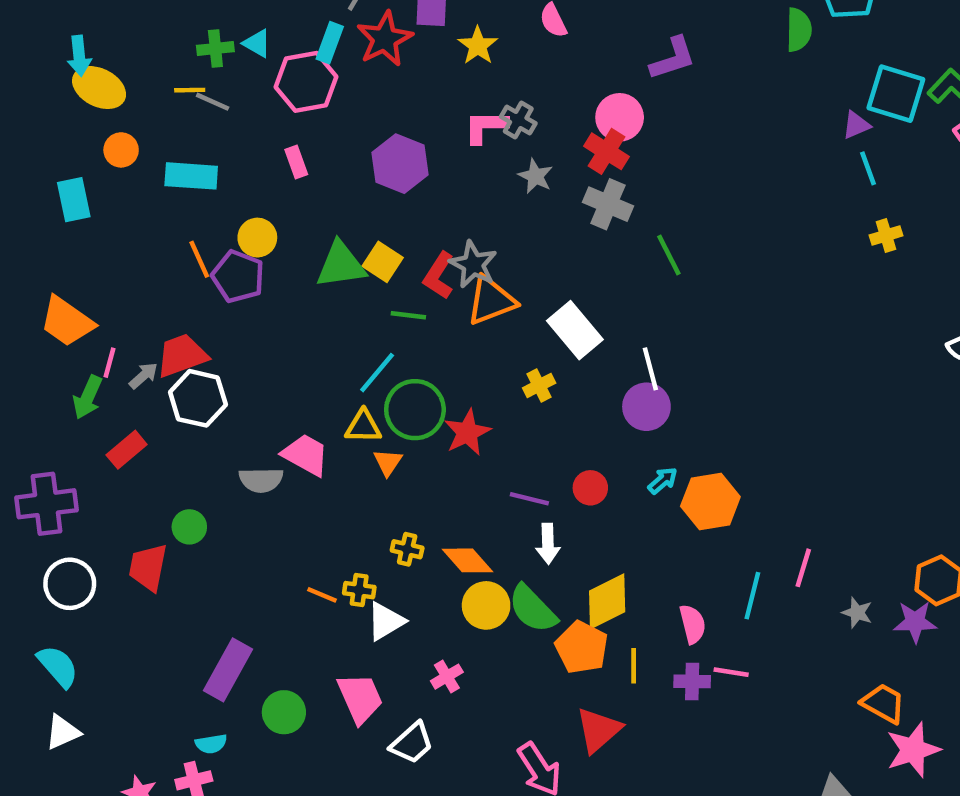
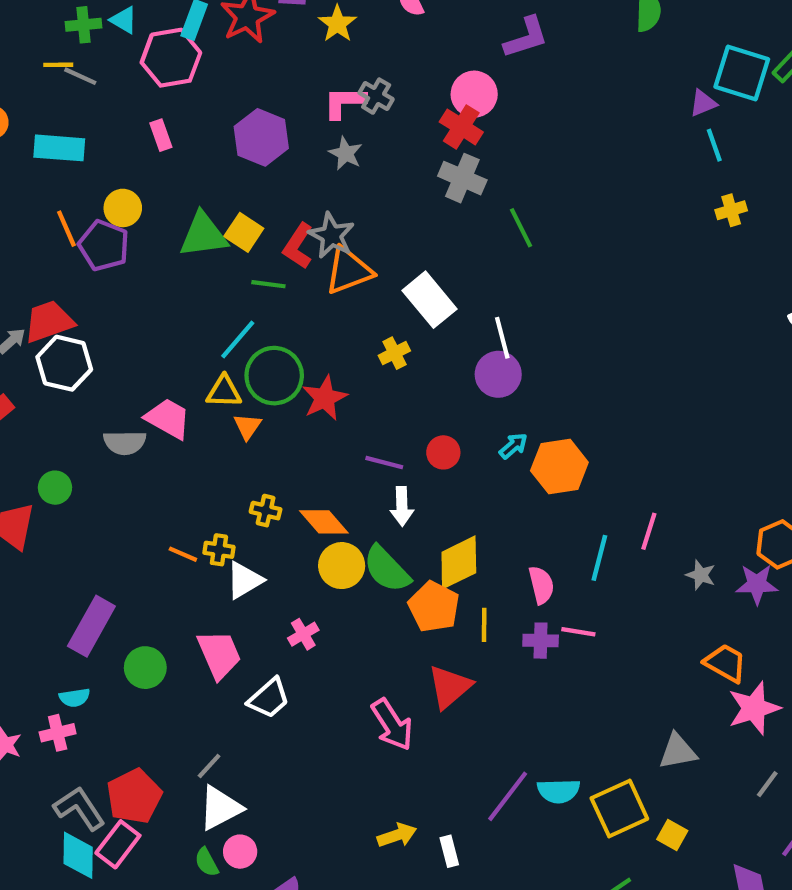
gray star: (535, 176) -> (346, 153), moved

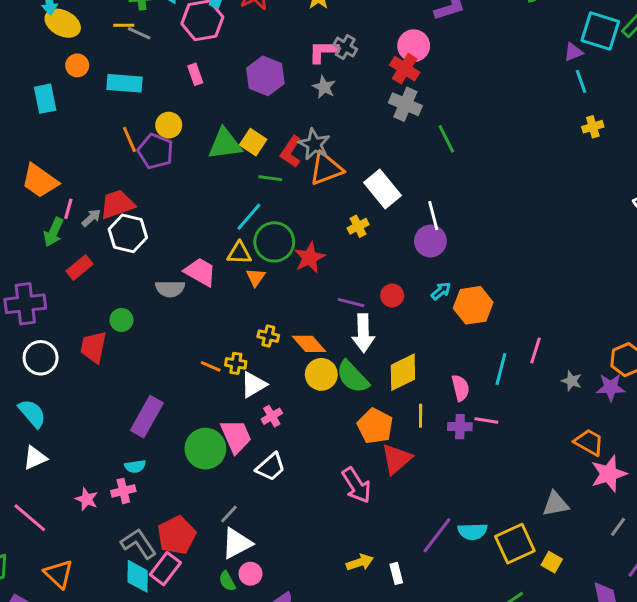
white arrow: (402, 506) -> (363, 333), size x1.4
orange pentagon: (434, 607) -> (375, 426), moved
pink cross: (303, 634) -> (272, 416), moved
green circle: (145, 668) -> (205, 449), moved, size x1.4

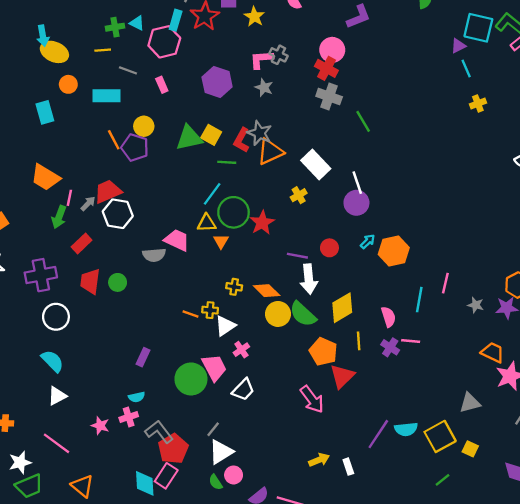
gray line: (139, 33) -> (128, 70), moved
red trapezoid: (93, 347) -> (90, 281), moved
purple rectangle: (147, 417) -> (143, 357), size x0.6
purple cross: (460, 427) -> (390, 347), turned 36
gray L-shape: (139, 544) -> (159, 432), moved

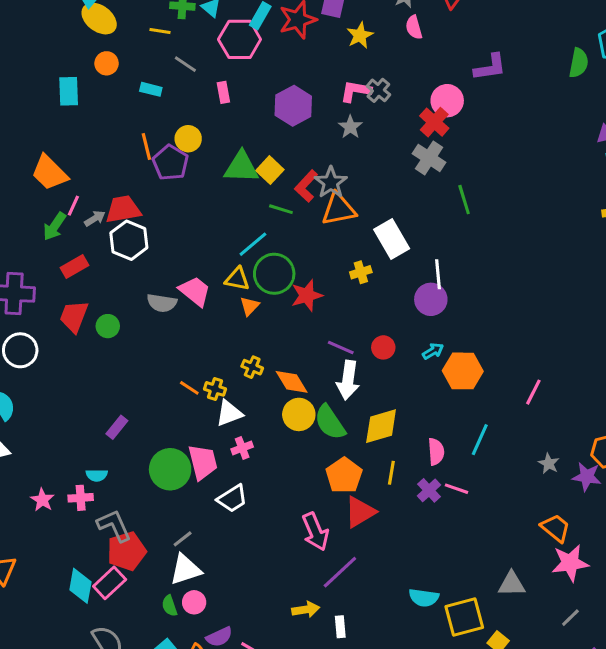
cyan rectangle: (107, 96) -> (151, 89), size x0.6
pink line: (445, 283) -> (533, 392), moved
purple line: (378, 434) -> (340, 572), moved

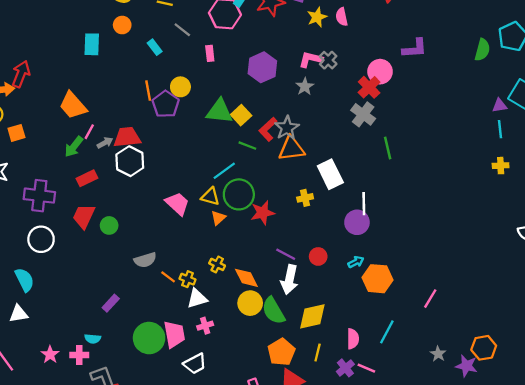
pink semicircle: (414, 27) -> (342, 17), moved
cyan rectangle: (151, 89) -> (155, 47), turned 35
gray semicircle: (162, 303) -> (145, 260), moved, turned -30

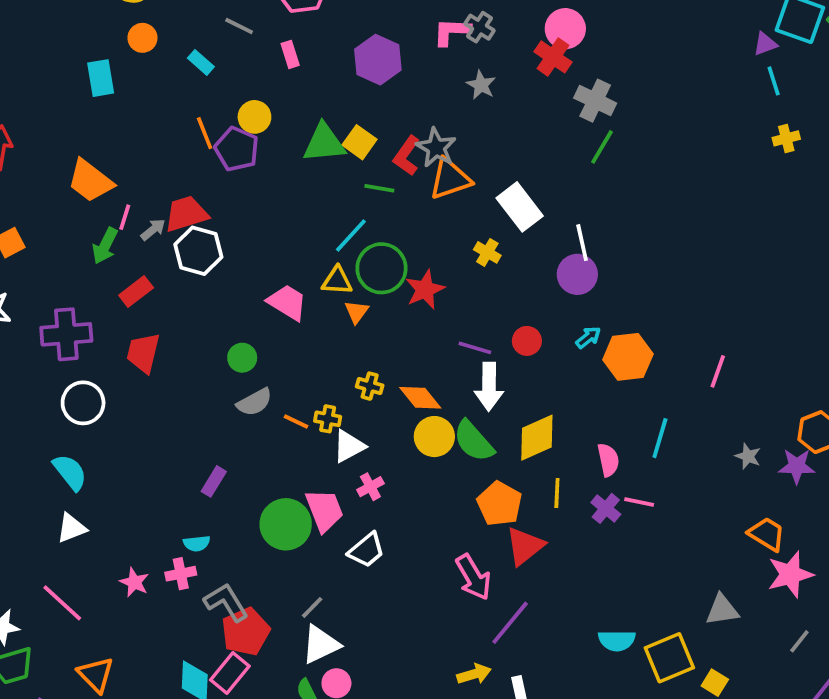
gray star: (305, 86) -> (481, 85), moved
gray cross: (363, 114) -> (595, 101), moved
green line: (388, 148) -> (602, 147), turned 55
yellow cross: (305, 198) -> (487, 252), turned -35
green circle: (109, 225) -> (242, 358), moved

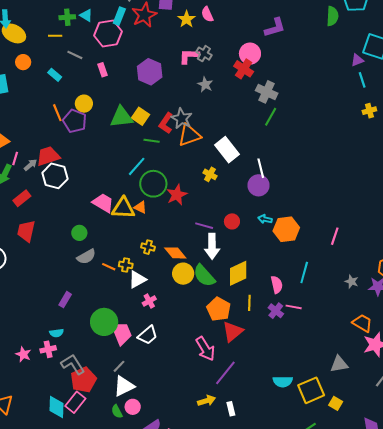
yellow triangle: (337, 281) -> (123, 208), moved, size x1.4
orange triangle: (357, 312) -> (140, 207), turned -40
cyan arrow: (588, 337) -> (265, 219), turned -128
pink trapezoid: (324, 510) -> (122, 333), moved

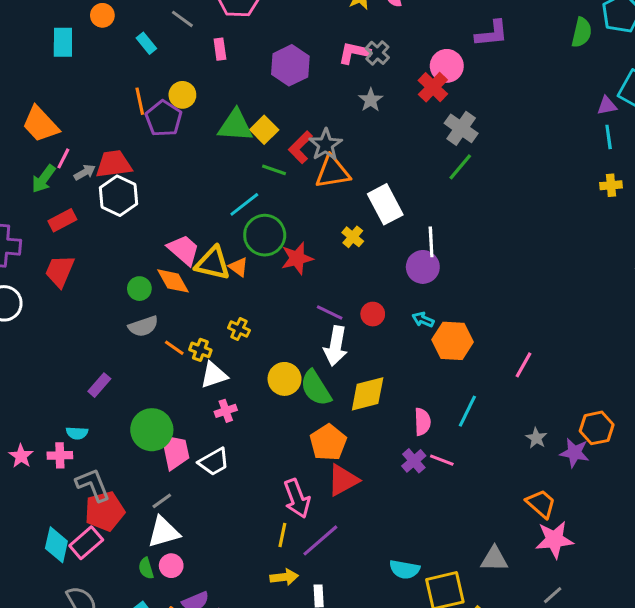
orange diamond: (175, 253) -> (173, 281), moved
yellow line: (249, 303) -> (282, 535), moved

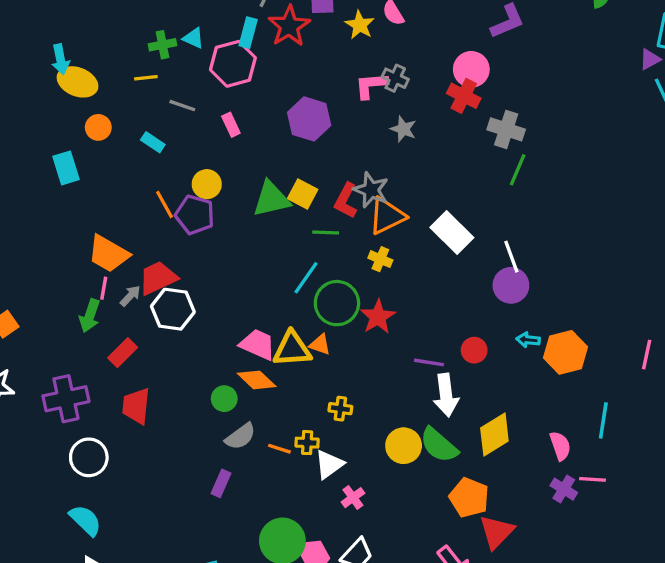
orange trapezoid: (40, 124) -> (108, 254), moved
yellow cross: (353, 237) -> (380, 259), moved
purple rectangle: (99, 385) -> (221, 483), moved

